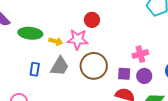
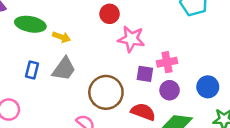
pink star: (78, 39) -> (131, 39), moved
brown circle: (94, 66) -> (106, 92), moved
purple square: (124, 74) -> (145, 74), moved

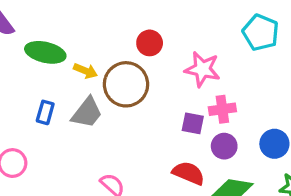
pink star: (131, 39) -> (202, 69), moved
brown circle: (106, 92) -> (126, 84), moved

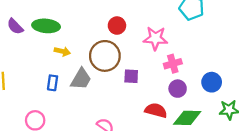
green ellipse: (45, 52) -> (46, 26), moved
yellow arrow: (85, 71) -> (62, 51), moved
purple square: (193, 123) -> (131, 76), moved

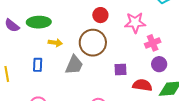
purple square: (131, 76) -> (120, 70), moved
blue rectangle: (53, 83) -> (38, 65), moved

